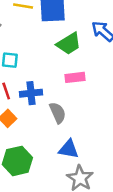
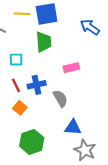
green trapezoid: (69, 44) -> (44, 42), moved, turned -55

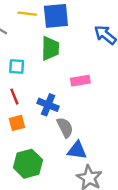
blue cross: (37, 85) -> (48, 105), moved, turned 30
gray semicircle: (60, 98) -> (65, 127), moved
orange square: (20, 108) -> (17, 123), turned 32

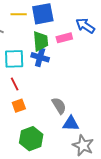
cyan square: (17, 67) -> (14, 59), size x1.5
pink rectangle: (80, 81) -> (64, 38), moved
blue cross: (48, 105) -> (40, 57), moved

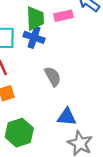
gray semicircle: (59, 106) -> (53, 76), moved

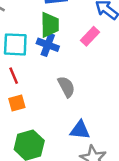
pink rectangle: (63, 16) -> (90, 36), moved, turned -36

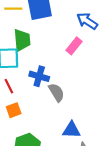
green trapezoid: (50, 25) -> (22, 40), moved
blue cross: (48, 45) -> (39, 76), moved

